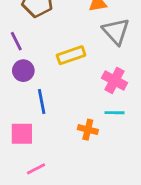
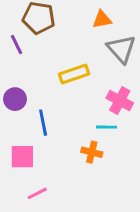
purple line: (16, 41) -> (16, 44), moved
purple circle: (23, 71) -> (15, 99), moved
cyan line: (115, 113) -> (106, 127), moved

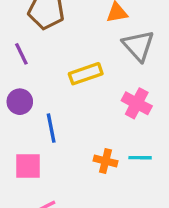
purple line: (16, 44) -> (21, 54), moved
cyan line: (106, 127) -> (140, 158), moved

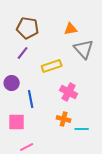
purple line: (21, 54) -> (23, 53), moved, turned 64
pink cross: (137, 103) -> (69, 92), moved
cyan line: (140, 158) -> (82, 129), moved

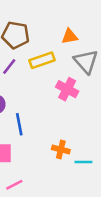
yellow rectangle: (52, 66) -> (42, 60), moved
pink cross: (69, 92) -> (67, 89), moved

